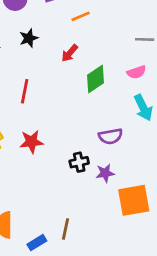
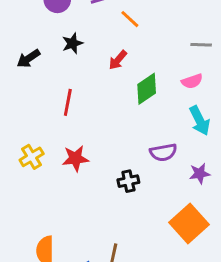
orange line: (81, 16) -> (130, 19), turned 66
purple star: (105, 173) -> (200, 174), moved
orange square: (134, 200) -> (189, 224), turned -32

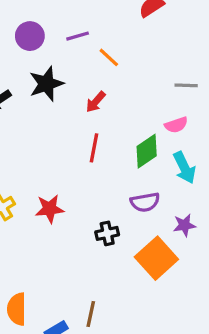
black star: (72, 43) -> (46, 84), size x1.5
green diamond: (147, 89) -> (147, 151), moved
red line: (68, 102) -> (94, 148), moved
orange square: (189, 224) -> (156, 258), moved

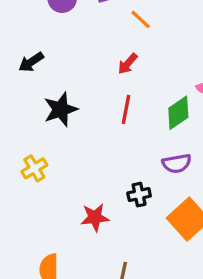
black star: (46, 84) -> (61, 109), moved
red star: (50, 209) -> (95, 217), moved

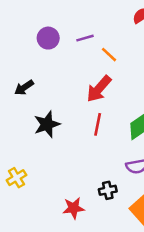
red arrow: (128, 64) -> (99, 89), size x1.6
yellow cross: (34, 168) -> (16, 178), moved

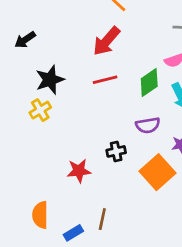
red line: (98, 124) -> (105, 80), turned 65
yellow cross: (16, 178) -> (40, 110), moved

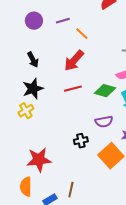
black arrow: (25, 40) -> (33, 60), moved, turned -84
green diamond: (149, 83) -> (105, 91), turned 50
red star: (79, 171) -> (39, 160), moved, size x1.4

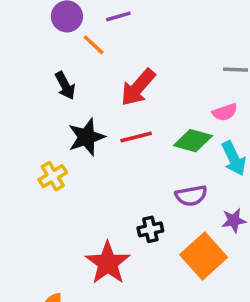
orange line: (82, 34) -> (94, 45), moved
black star: (33, 89) -> (86, 137), moved
red star: (39, 160) -> (108, 263), moved, turned -30

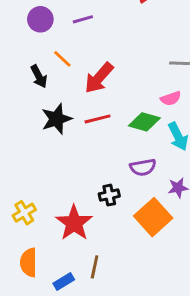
orange line: (94, 45) -> (62, 59), moved
yellow cross: (53, 176) -> (24, 213), moved

